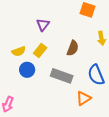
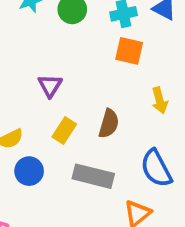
yellow rectangle: (40, 50) -> (64, 131), moved

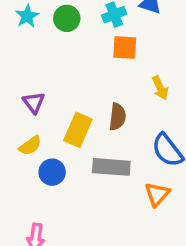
purple triangle: (50, 86) -> (34, 102), moved
yellow rectangle: (64, 131) -> (78, 130), size x1.4

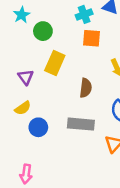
green circle: (67, 18) -> (43, 31), moved
yellow rectangle: (78, 130) -> (55, 63), moved

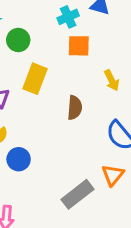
gray rectangle: (81, 124) -> (78, 194), moved, turned -40

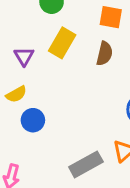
brown semicircle: (75, 108) -> (105, 54), moved

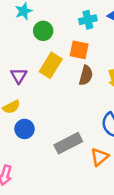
orange square: (111, 17) -> (79, 50), moved
gray rectangle: (86, 164) -> (68, 143), moved

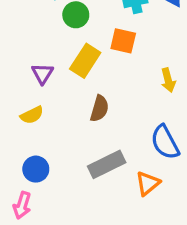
brown semicircle: (86, 75) -> (99, 109), moved
blue circle: (25, 129) -> (36, 169), moved

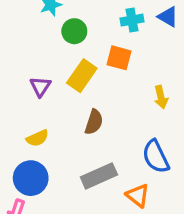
yellow semicircle: (32, 115) -> (37, 138), moved
blue circle: (36, 169) -> (31, 178), size x1.4
orange triangle: (148, 183) -> (138, 196), turned -45

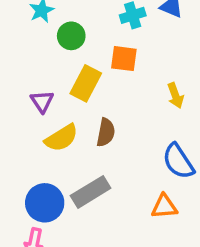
yellow semicircle: (37, 138) -> (61, 138), moved, size x1.4
gray rectangle: (99, 176) -> (91, 192), moved
orange triangle: (138, 196) -> (164, 207), turned -35

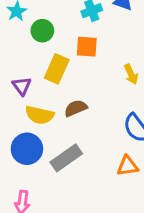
brown semicircle: (106, 132) -> (76, 108), turned -120
yellow semicircle: (61, 138) -> (40, 115), turned 48
blue circle: (45, 203) -> (27, 149), moved

